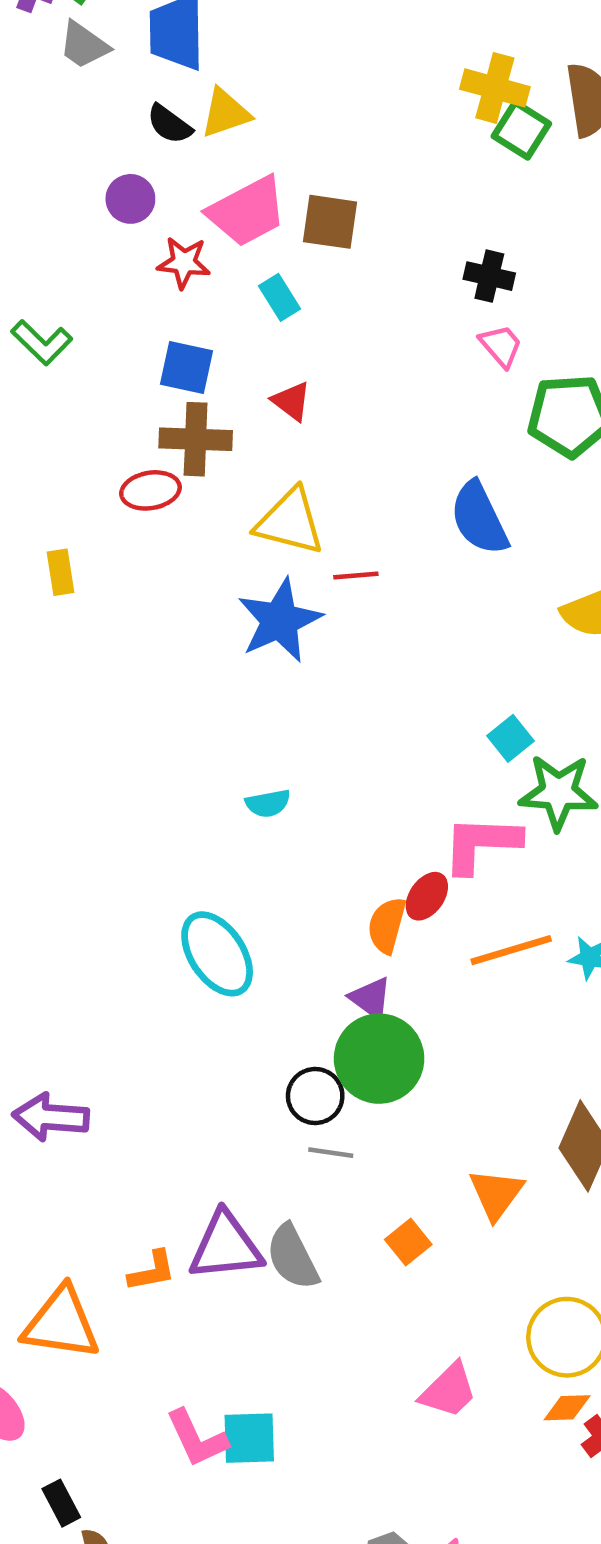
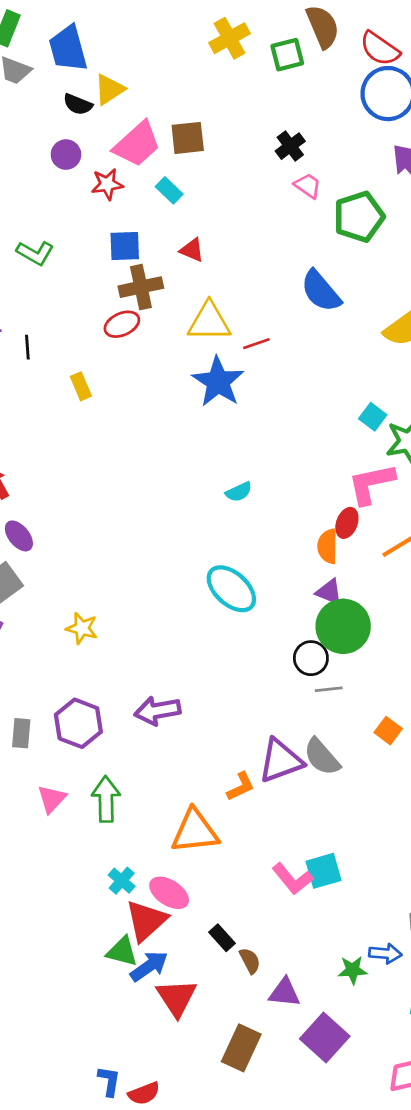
yellow cross: (495, 88) -> (230, 38), moved, turned -30
green square: (521, 130) -> (287, 55), turned -32
black cross: (489, 276) -> (290, 146), turned -36

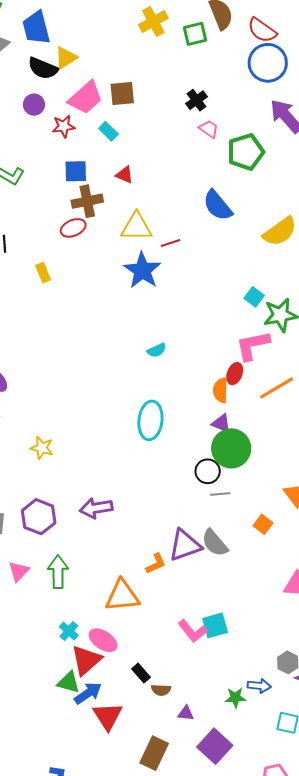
black semicircle: (78, 104) -> (43, 68), size x1.4
cyan ellipse: (231, 589) -> (150, 420), turned 54
brown semicircle: (250, 961) -> (161, 690), turned 120
purple triangle: (284, 992) -> (186, 713), size x0.7

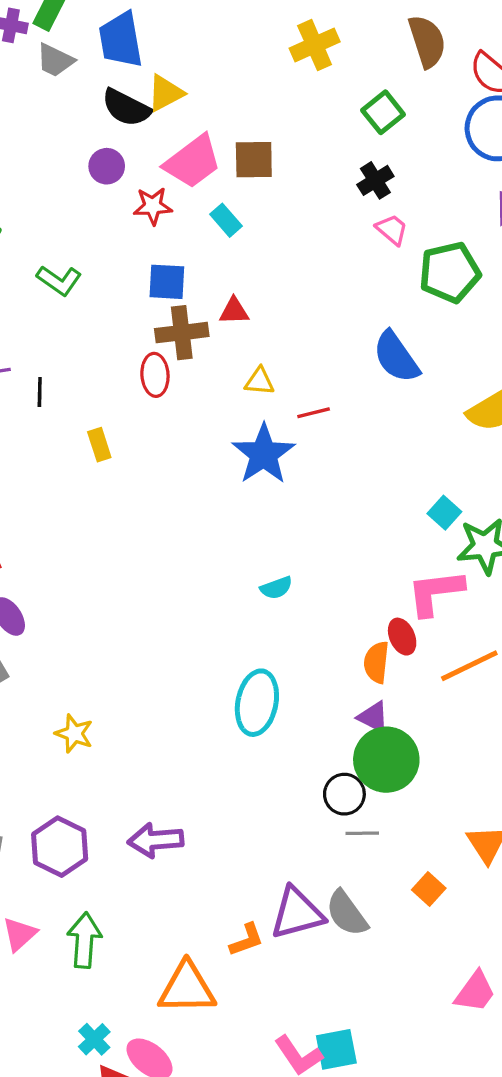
green square: (195, 34) -> (383, 112), moved, turned -30
red triangle: (124, 175) -> (234, 311), moved, turned -30
yellow triangle: (136, 227) -> (260, 381), size x0.6
red ellipse: (73, 228) -> (155, 375), turned -75
red ellipse: (235, 374) -> (402, 637), turned -50

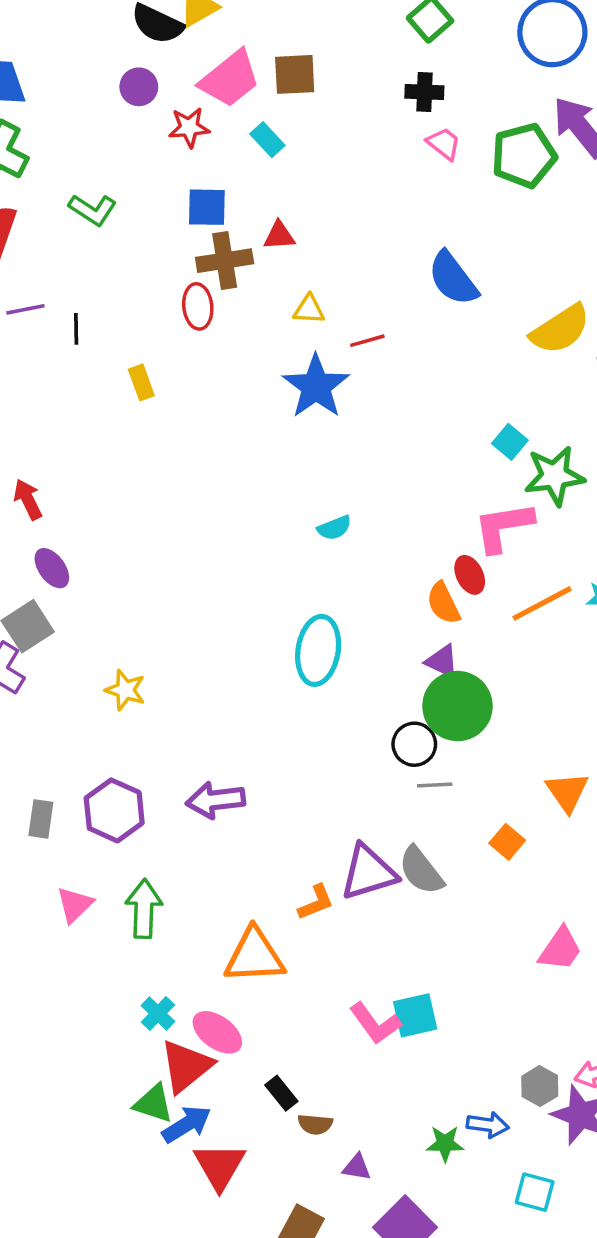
black cross: (375, 180) -> (424, 92), turned 36
green pentagon: (450, 272) -> (524, 156), moved
orange semicircle: (376, 662) -> (443, 603), turned -30

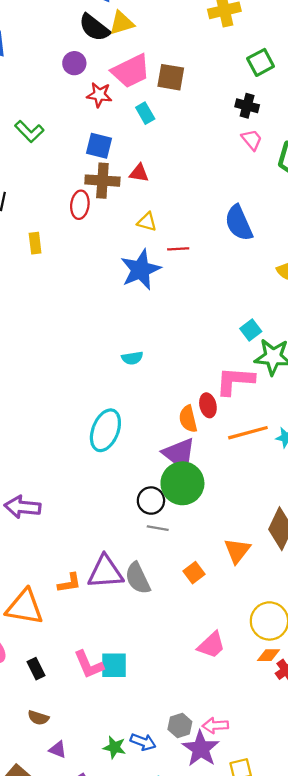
purple triangle: (442, 661) -> (179, 454), size x1.6
black rectangle: (281, 1093) -> (36, 669), moved

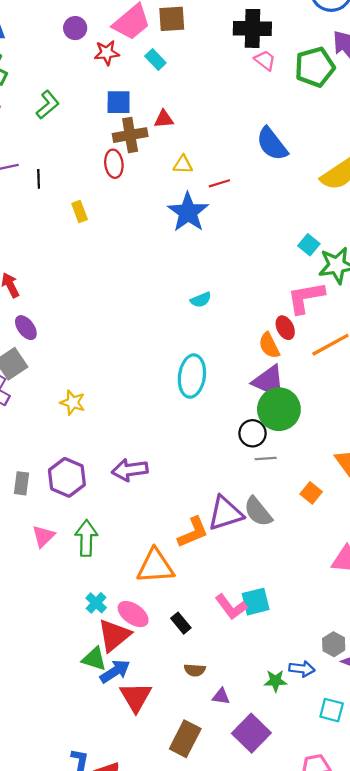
black cross: (247, 106) -> (252, 28), size x1.6
green L-shape: (29, 131) -> (48, 105), turned -72
orange L-shape: (69, 583) -> (193, 532), size x1.4

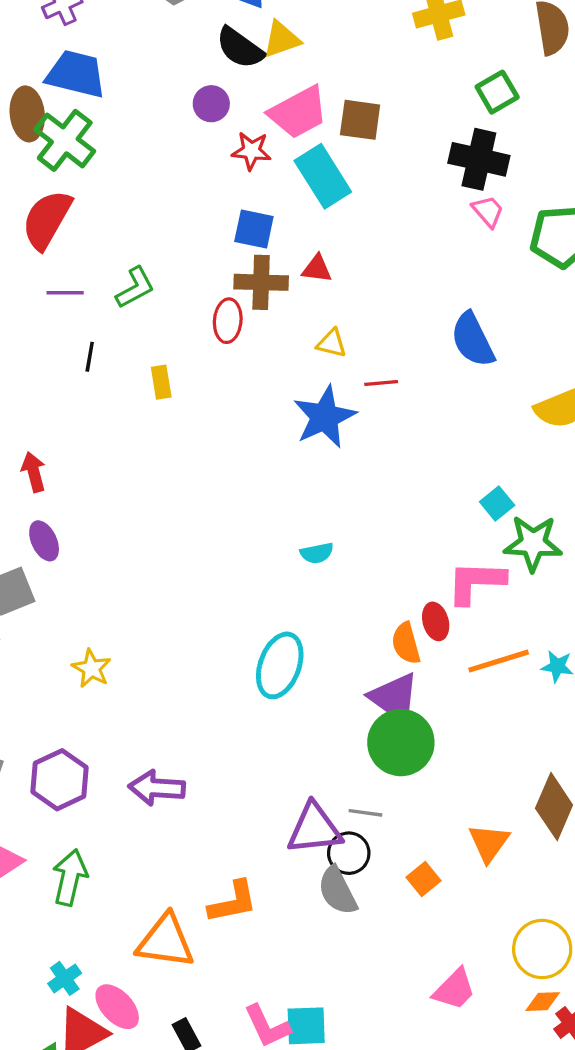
cyan rectangle: (155, 60) -> (323, 176), size x1.8
green L-shape: (48, 105) -> (135, 288), moved
black line: (39, 179) -> (90, 357), moved
black circle: (253, 433) -> (349, 853), moved
purple triangle: (225, 513) -> (314, 829), moved

